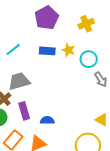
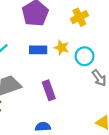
purple rectangle: (24, 111) -> (49, 90), moved

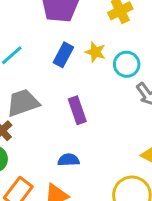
blue rectangle: (38, 50) -> (63, 55), turned -63

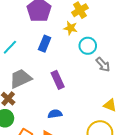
yellow star: (95, 52) -> (71, 28), moved

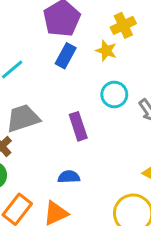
blue rectangle: (45, 44) -> (66, 56), moved
cyan circle: (88, 46) -> (114, 94), moved

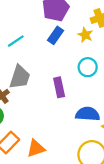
gray trapezoid: (23, 118) -> (20, 77), turned 120
blue semicircle: (69, 177) -> (88, 114), moved, size x1.5

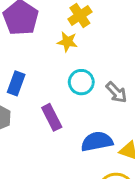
blue rectangle: (56, 35) -> (16, 83), moved

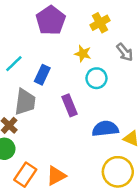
yellow star: (67, 42) -> (83, 54), moved
gray arrow: (116, 92) -> (125, 52), moved

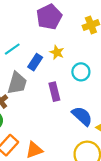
yellow star: (83, 54) -> (57, 52), moved
blue semicircle: (105, 129) -> (82, 116), turned 40

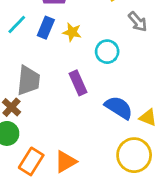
cyan line: (12, 49) -> (17, 25), moved
blue rectangle: (35, 62) -> (46, 28), moved

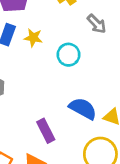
purple rectangle: (78, 83) -> (46, 131), moved

